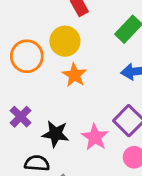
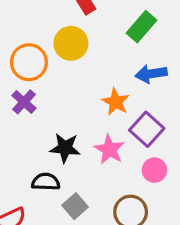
orange star: (74, 75) -> (116, 102), moved
purple cross: (21, 117) -> (24, 102), moved

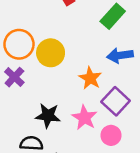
yellow circle: (71, 43) -> (51, 53), moved
pink circle: (154, 170) -> (111, 135), moved

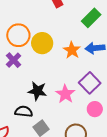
orange star: (90, 78) -> (72, 50), moved
pink circle: (111, 135) -> (95, 109), moved

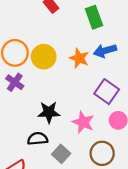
green rectangle: (91, 18) -> (94, 17), turned -54
pink star: (65, 94) -> (83, 122), moved

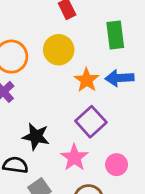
yellow circle: (44, 57) -> (59, 50), moved
purple square: (107, 92) -> (91, 122), moved

